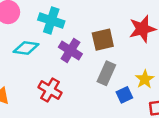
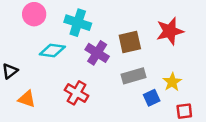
gray rectangle: (106, 73) -> (133, 76), turned 50

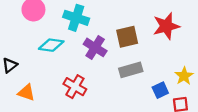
yellow star: (172, 82) -> (184, 76), moved
blue square: (152, 98) -> (160, 90), moved

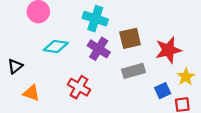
cyan cross: (76, 18) -> (95, 19), moved
red star: (166, 26) -> (168, 50), moved

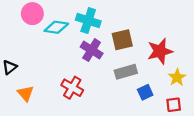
cyan diamond: (56, 47) -> (56, 27), moved
blue square: (163, 91) -> (145, 92), moved
orange triangle: (31, 93) -> (26, 93), turned 30

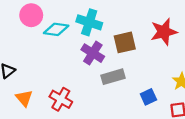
red star: (160, 51) -> (164, 32), moved
gray rectangle: (126, 72) -> (113, 77), moved
red cross: (72, 88) -> (61, 99), moved

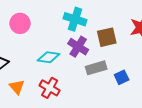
pink circle: (31, 15) -> (20, 23), moved
cyan diamond: (56, 29) -> (49, 57), moved
blue square: (148, 97) -> (122, 77), moved

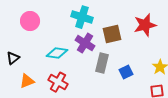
gray rectangle: (96, 68) -> (102, 63), turned -60
orange triangle: (17, 87) -> (27, 81), turned 49

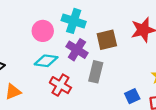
pink circle: (30, 21) -> (43, 31), moved
blue square: (126, 72) -> (132, 96), moved
red cross: (58, 82) -> (60, 85), moved

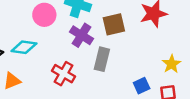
cyan diamond: (46, 61) -> (24, 47), moved

